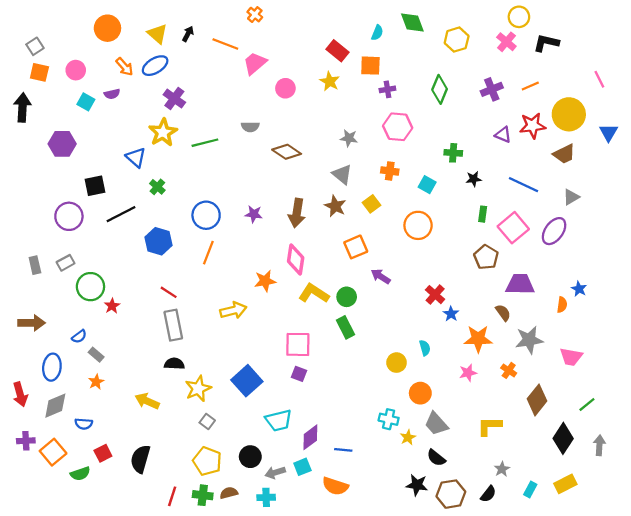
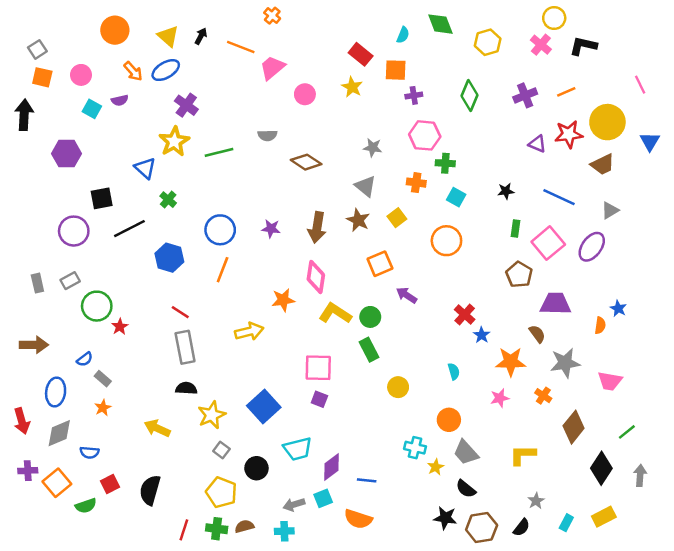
green cross: (453, 153) -> (445, 163), moved
yellow circle: (397, 363) -> (398, 387), moved
black circle: (250, 457) -> (256, 468), moved

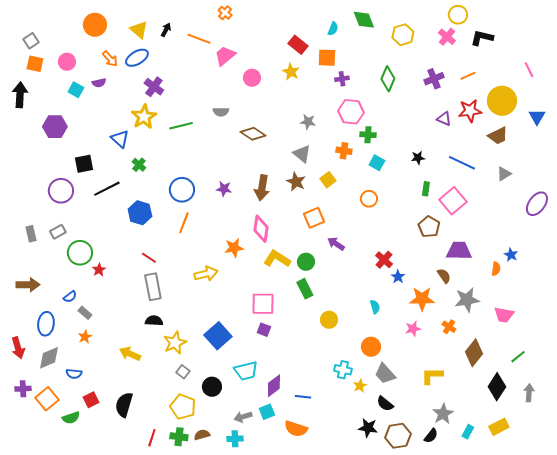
orange circle: (446, 241) -> (369, 199), size x0.7
purple ellipse: (592, 247) -> (537, 204), moved
gray star: (536, 501) -> (443, 414), size x1.5

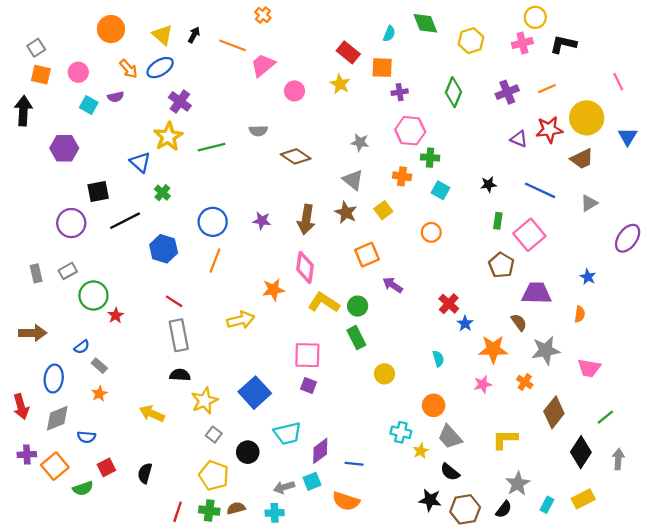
pink cross: (447, 37) -> (522, 43), turned 36
blue star: (511, 255) -> (588, 277), moved
black semicircle: (124, 405) -> (145, 473), size x0.7

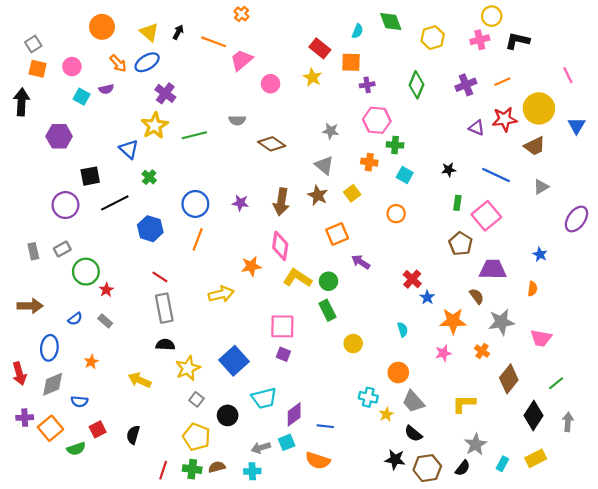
gray rectangle: (99, 366) -> (105, 321), moved

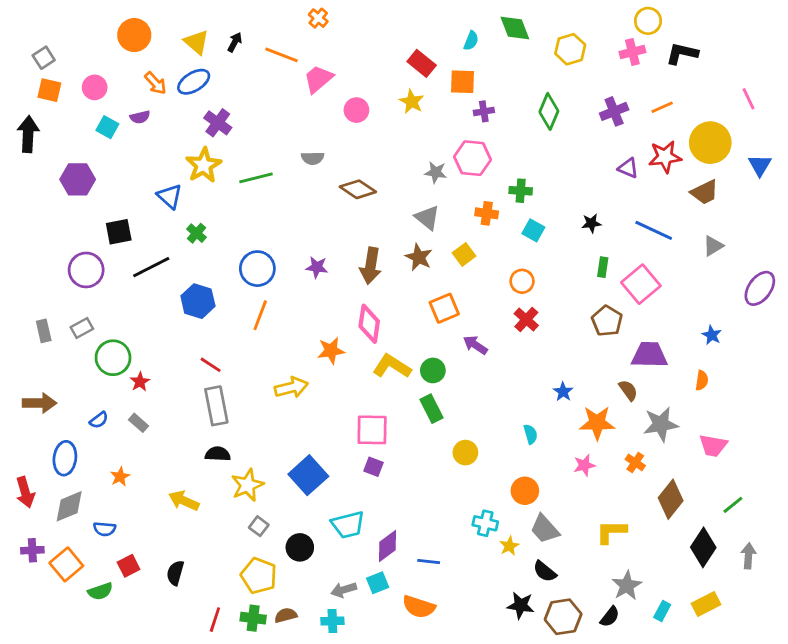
pink hexagon: (377, 120) -> (473, 158), moved
red cross: (412, 279) -> (526, 320), moved

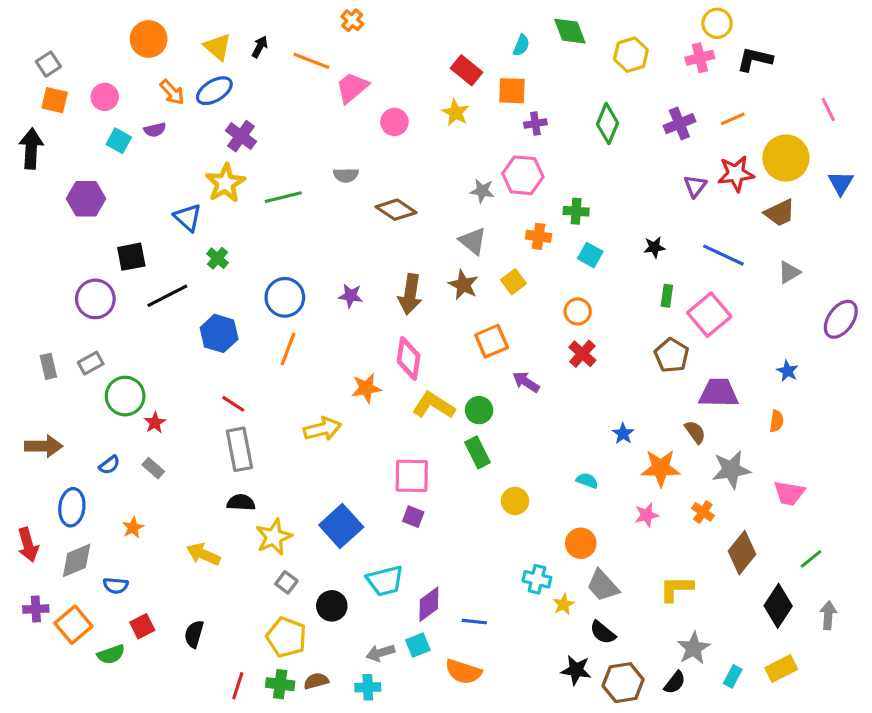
purple triangle: (628, 168) -> (695, 186), turned 45
cyan semicircle: (531, 434) -> (587, 481), turned -54

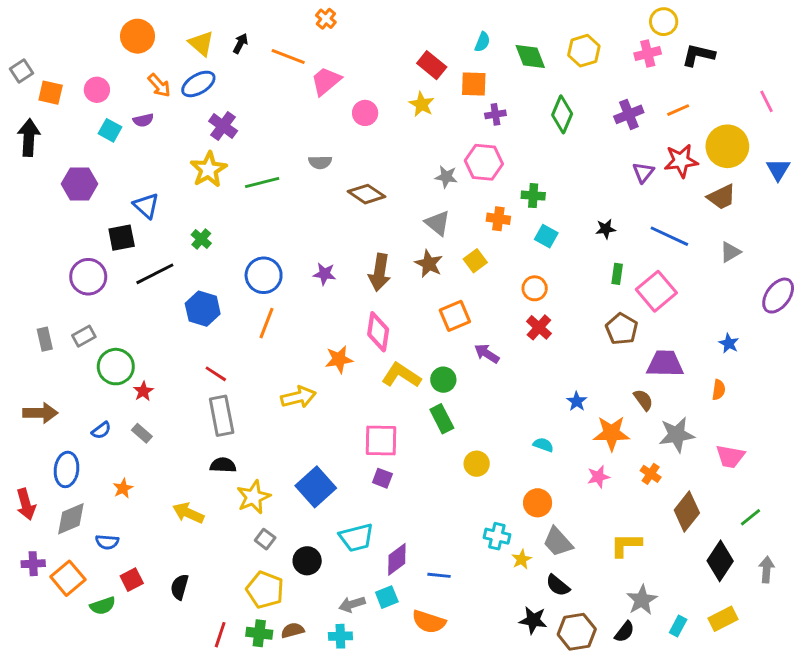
green diamond: (570, 31) -> (530, 56), moved
gray square: (48, 64) -> (22, 71), moved
blue triangle: (188, 218) -> (146, 206), moved

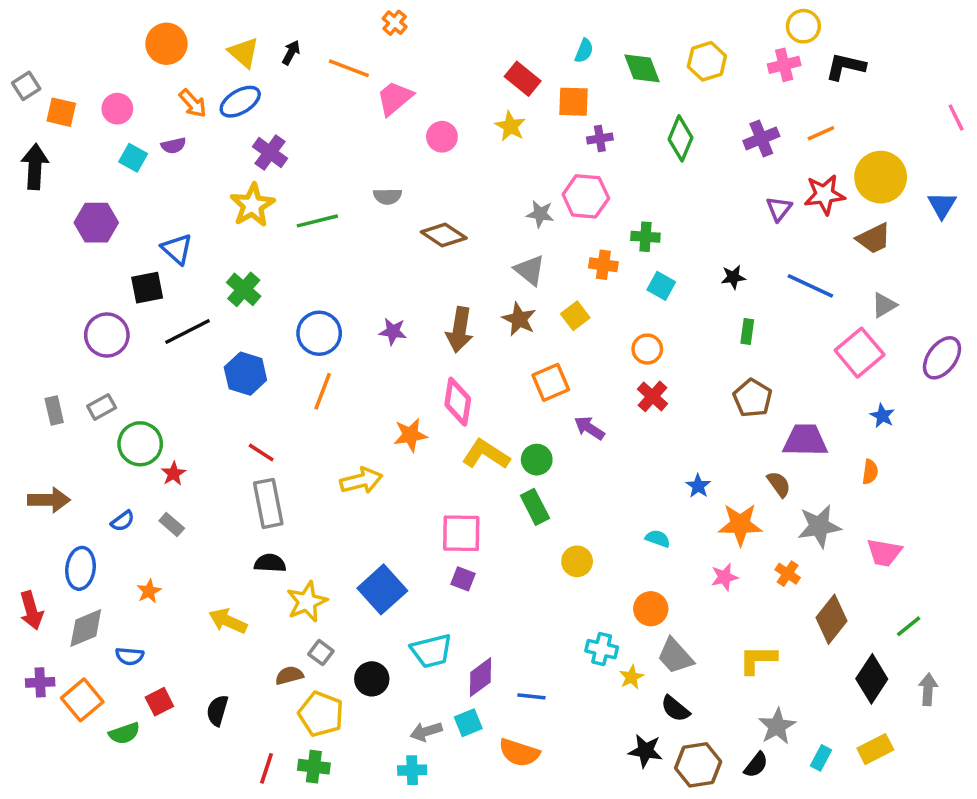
pink line: (767, 101) -> (956, 117), moved
green cross: (201, 239) -> (244, 289), size x1.4
pink square: (656, 291) -> (860, 353), moved
brown semicircle: (293, 630) -> (289, 675), moved

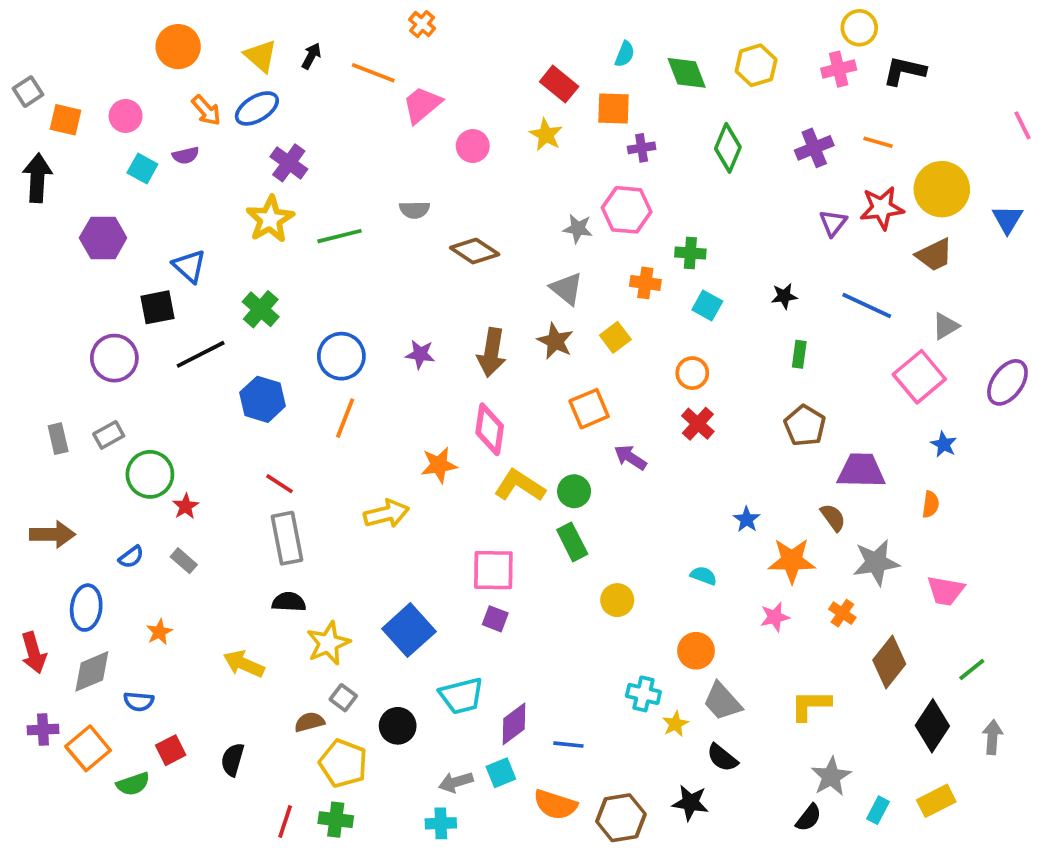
orange line: (821, 133) -> (878, 142), turned 40
brown hexagon: (698, 765) -> (621, 818), moved

